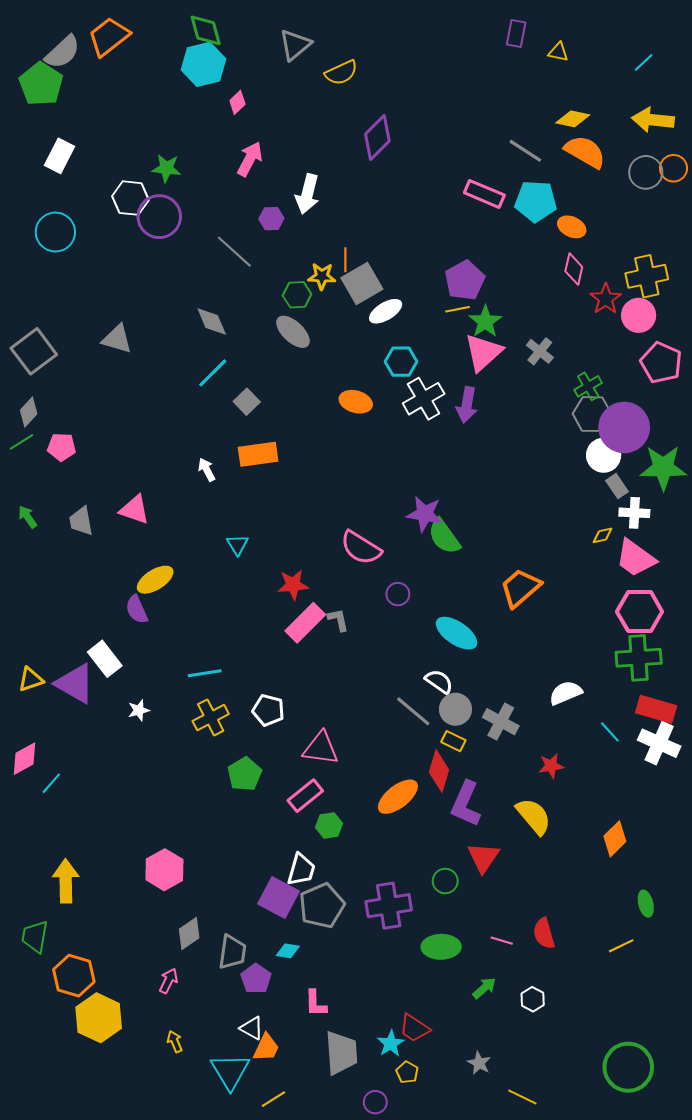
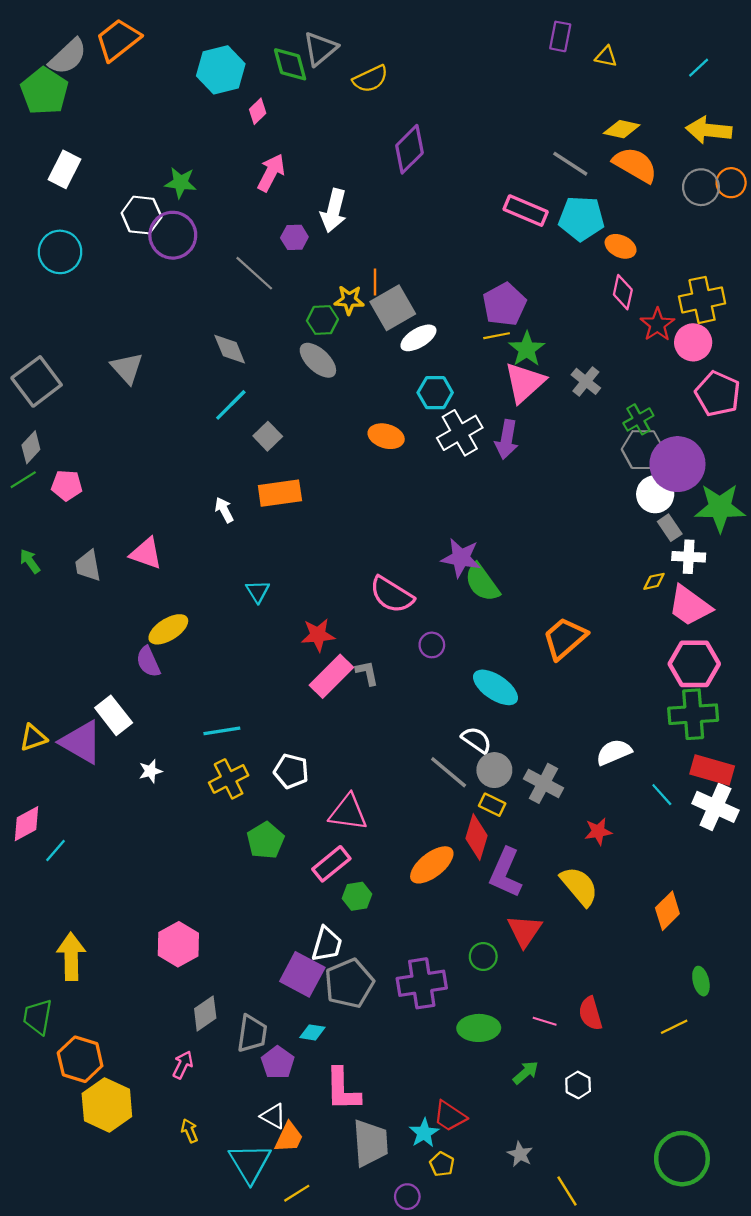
green diamond: (206, 30) -> (290, 64), moved
gray triangle: (117, 339) -> (127, 368), turned 32
pink L-shape: (316, 1003) -> (343, 1089), size x1.5
yellow line: (522, 1097) -> (567, 1191), turned 32

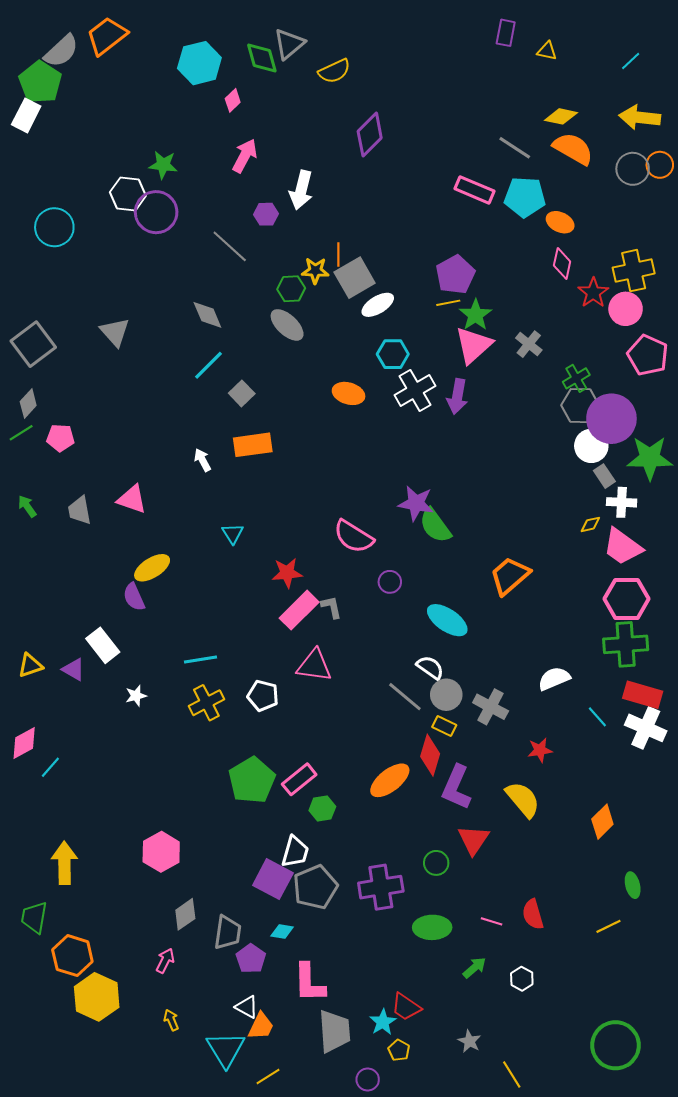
white rectangle: (64, 169) -> (26, 115), moved
purple triangle: (81, 742) -> (73, 669), size x0.6
pink triangle: (348, 812) -> (314, 665), moved
green pentagon: (265, 840) -> (252, 780), moved, size x1.4

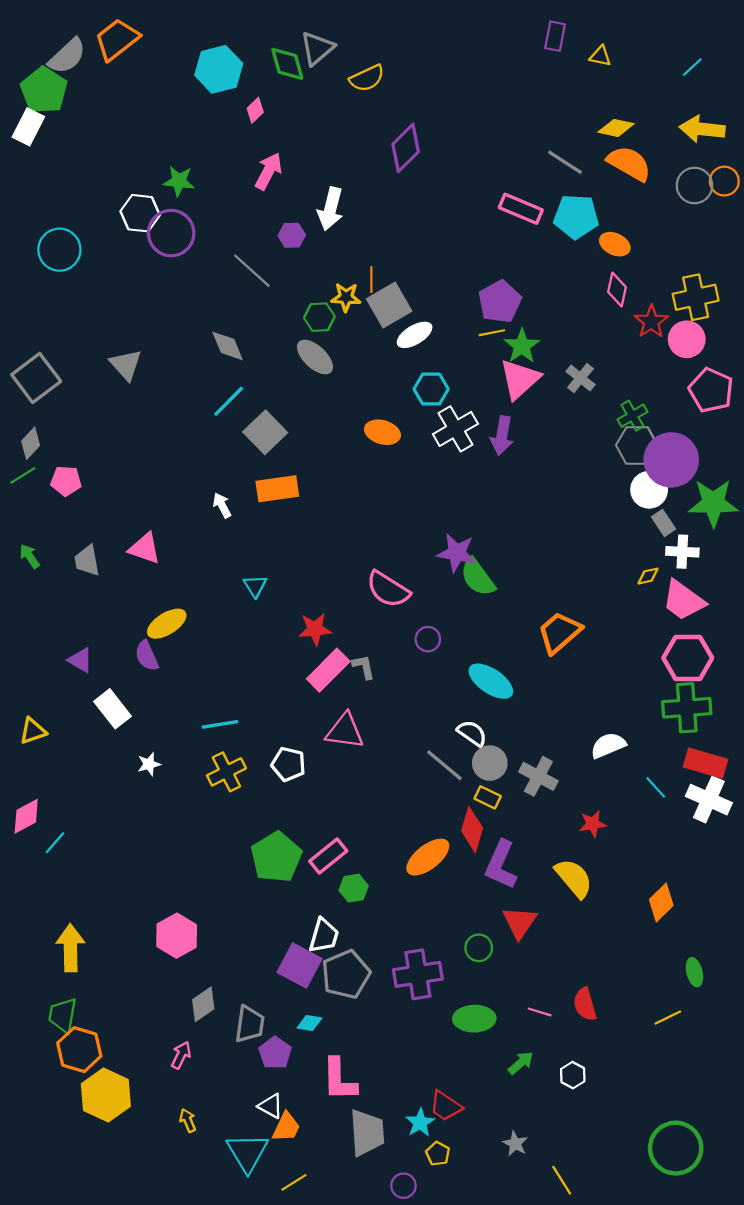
gray square: (242, 393) -> (265, 432), size x1.5
purple triangle: (73, 669) -> (80, 660), moved
green trapezoid: (34, 917) -> (63, 1015), moved

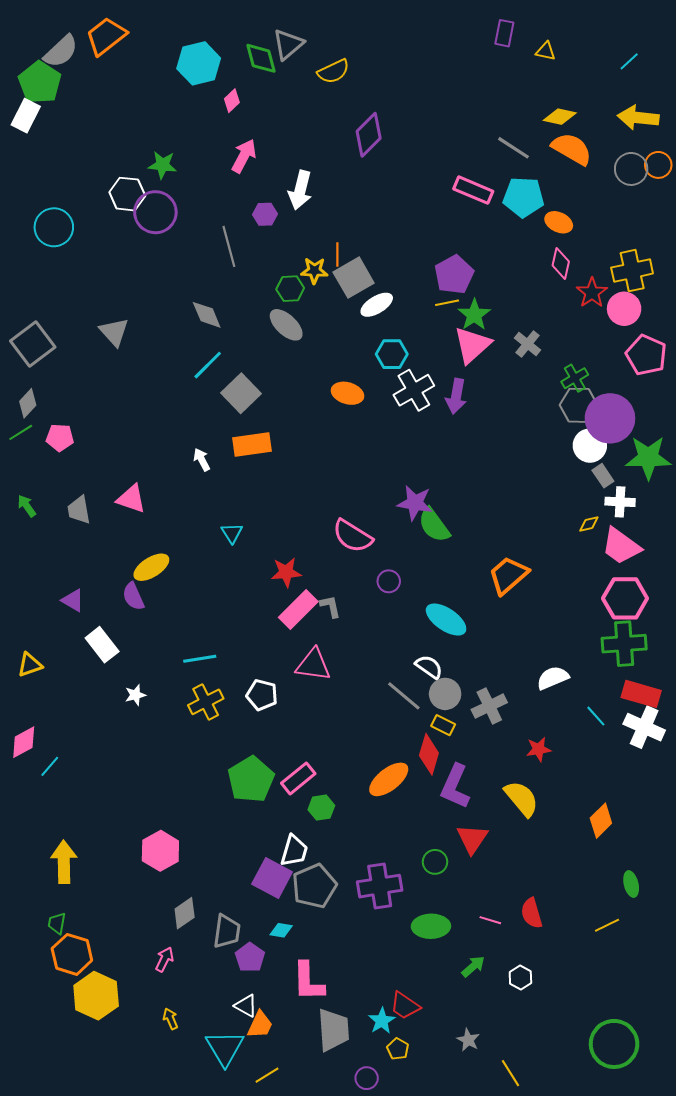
gray line: (252, 271) -> (229, 246), turned 33
gray cross: (538, 776) -> (489, 706), turned 36
green trapezoid: (63, 1015) -> (57, 923), size x0.7

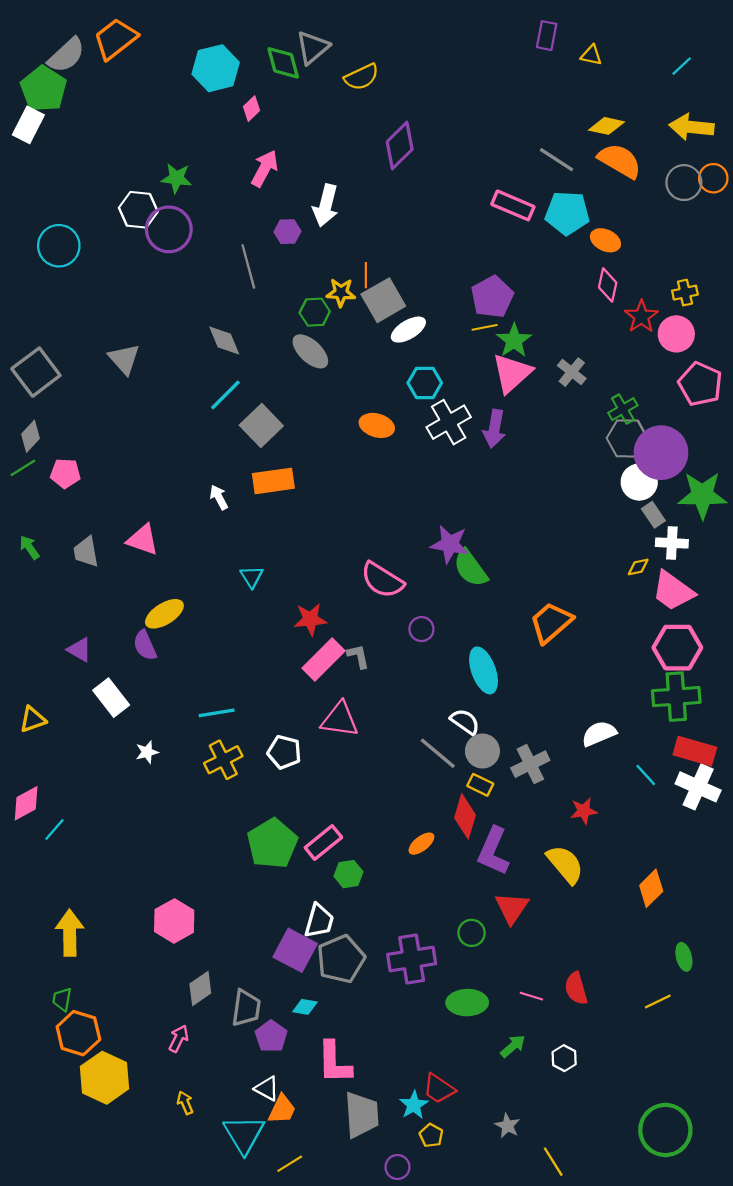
yellow cross: (632, 271) -> (685, 293), size x0.6
cyan ellipse: (446, 620) -> (484, 670), turned 36
orange ellipse: (389, 779) -> (421, 844), size x0.6

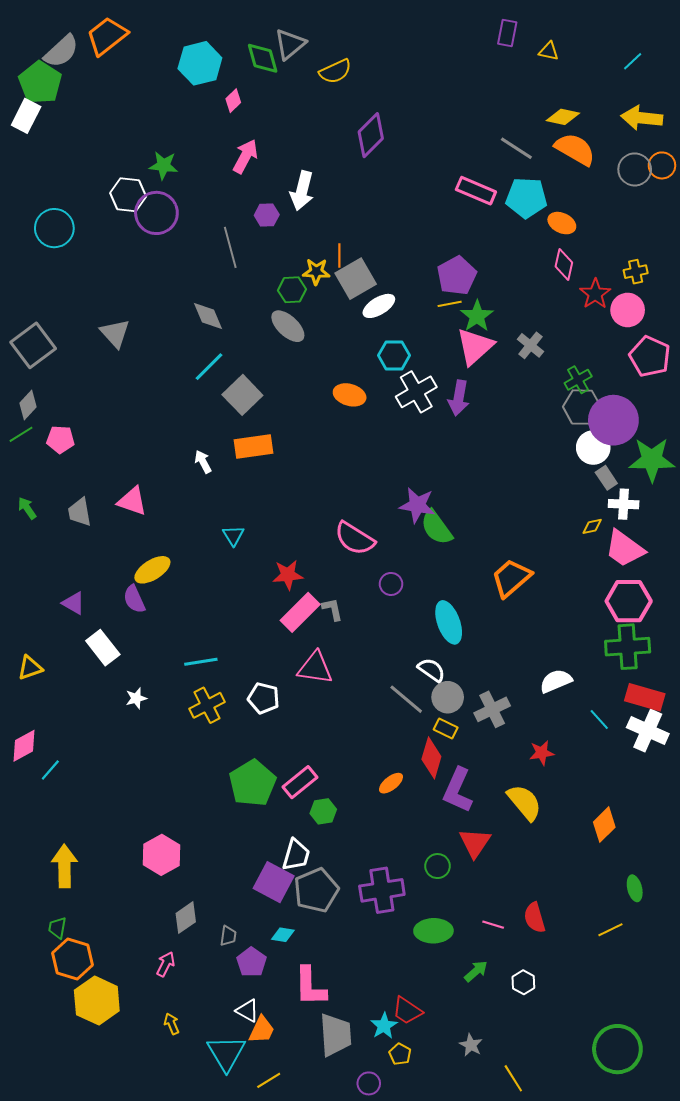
gray trapezoid: (246, 1008) -> (228, 936), size x0.6

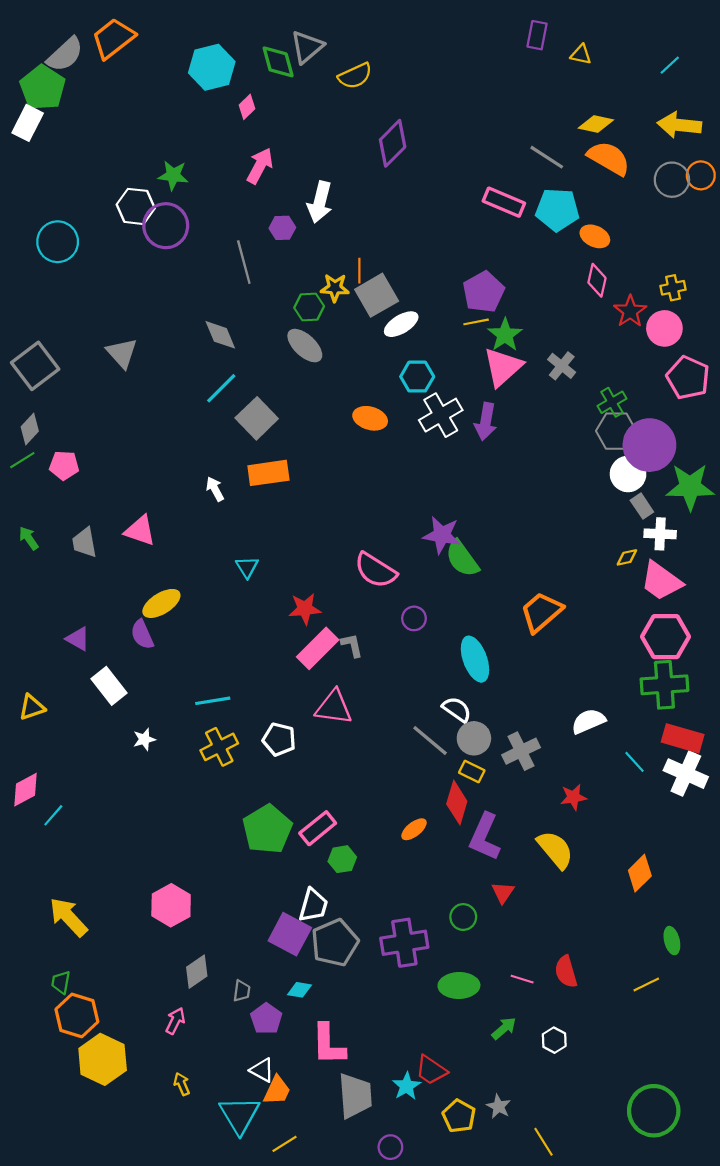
red triangle: (475, 843) -> (503, 892), size x0.7
yellow arrow: (64, 866) -> (68, 917), turned -42
yellow pentagon: (400, 1054) -> (459, 1116), moved, size x1.4

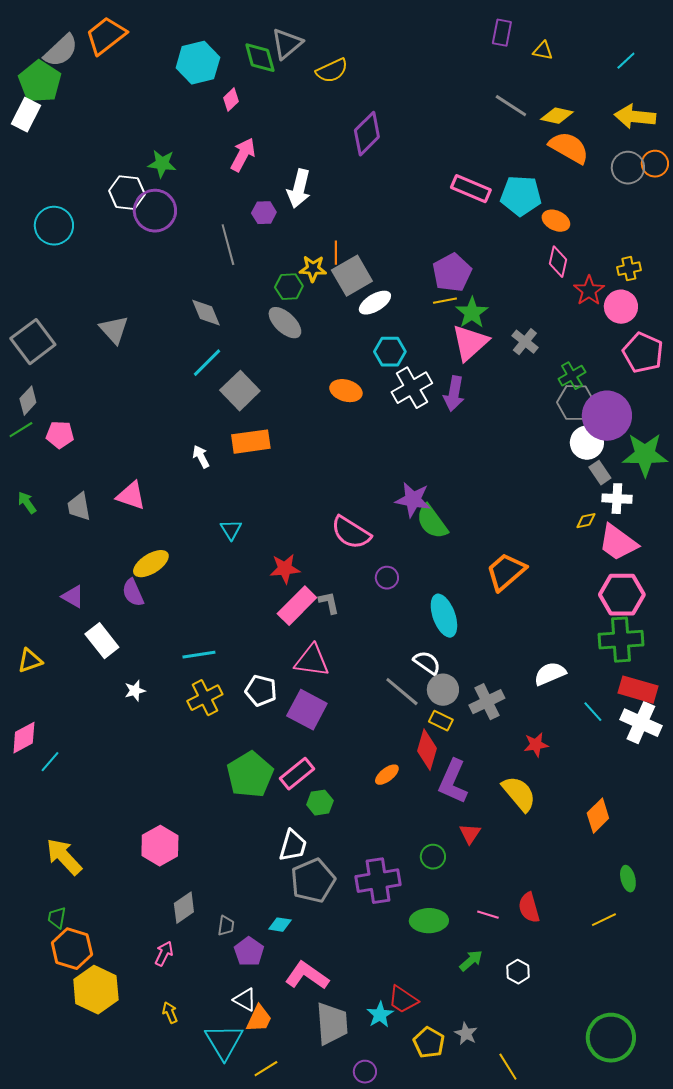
gray line: (547, 157) -> (511, 106), moved
purple square: (290, 934) -> (307, 710), moved
pink L-shape: (328, 1044) -> (307, 976), turned 126

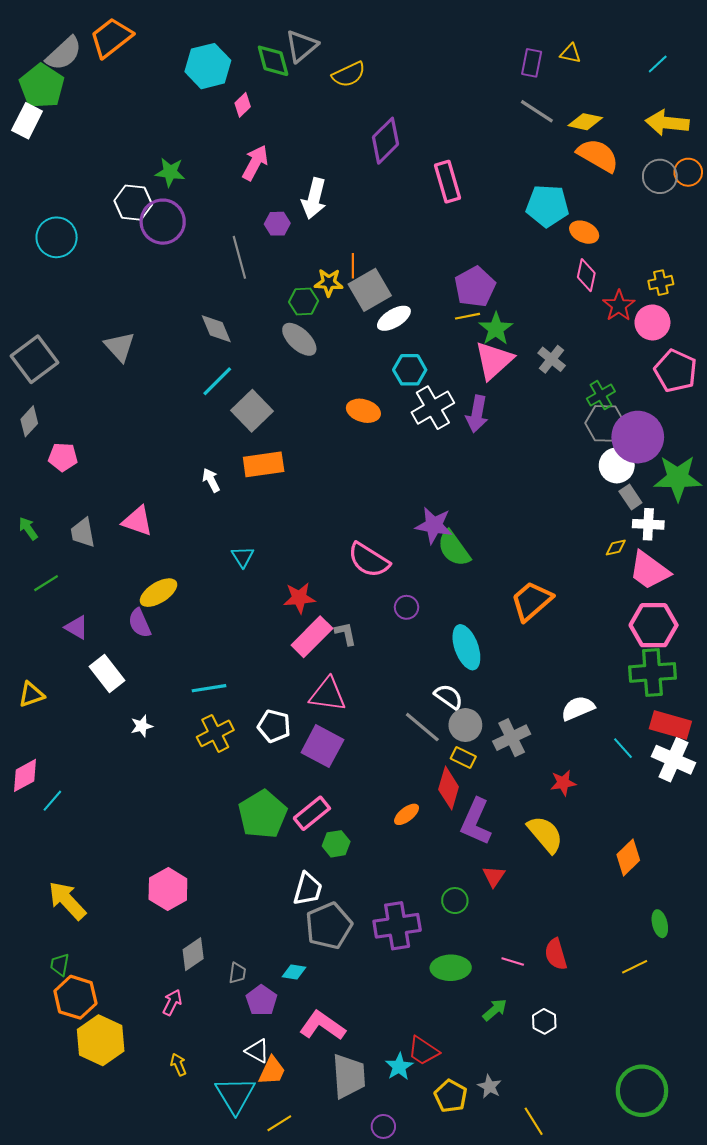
purple rectangle: (502, 33) -> (532, 63), moved
pink rectangle: (471, 189) -> (448, 182), moved, turned 51
green line: (21, 430) -> (46, 583), moved

